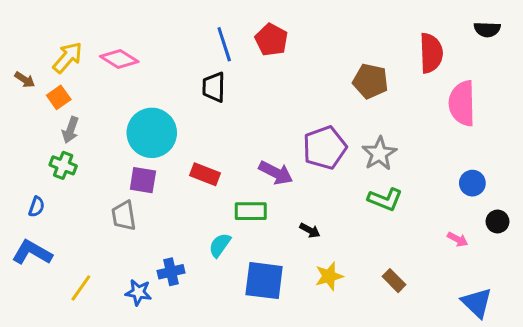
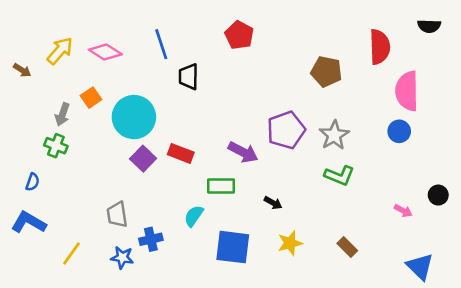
blue line: (224, 44) -> (161, 44), moved
orange square: (59, 97) -> (91, 98), moved
purple square: (143, 180) -> (143, 159), moved, turned 35
blue circle: (472, 183) -> (399, 131), moved
gray trapezoid: (124, 216) -> (117, 215), moved

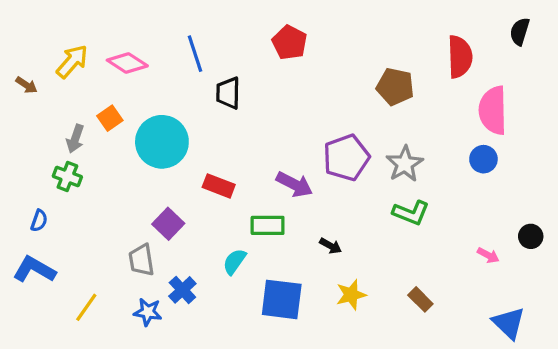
black semicircle: (429, 26) -> (520, 32), turned 105
purple square: (143, 159) -> (168, 224), moved
blue cross: (151, 239) -> (182, 290), turned -30

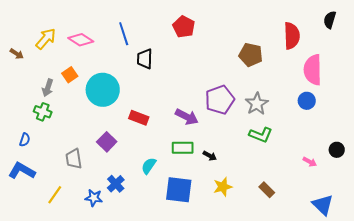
green rectangle: (268, 225) -> (183, 148), moved
gray trapezoid: (141, 260) -> (74, 159), moved

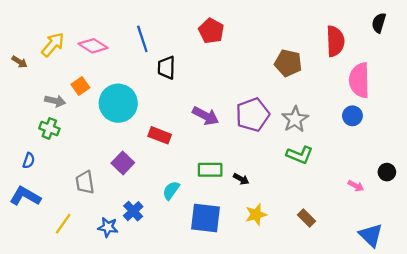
gray arrow: (48, 88) -> (55, 101), turned -96
purple arrow: (187, 117) -> (205, 116), moved

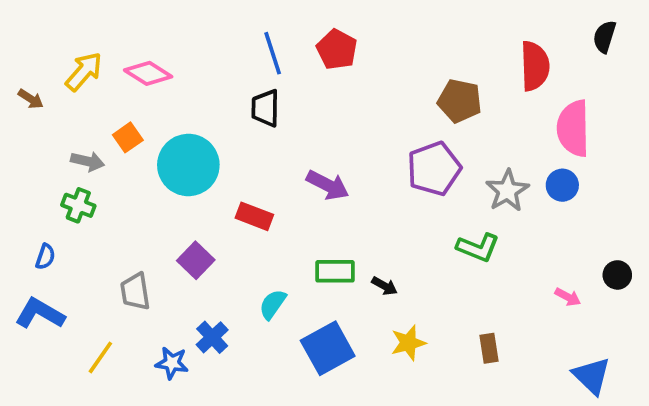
blue line: (142, 39) -> (273, 53), moved
purple pentagon: (253, 115) -> (434, 169), moved
gray star: (295, 119) -> (507, 191), moved
blue square: (205, 218) -> (328, 348), turned -36
brown rectangle: (307, 218) -> (489, 348), turned 36

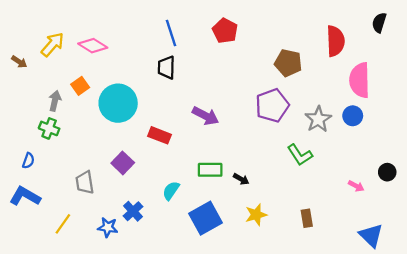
red pentagon: (337, 49) -> (225, 31), moved
gray arrow: (88, 161) -> (55, 101), turned -90
green L-shape: (478, 247) -> (300, 155), turned 35

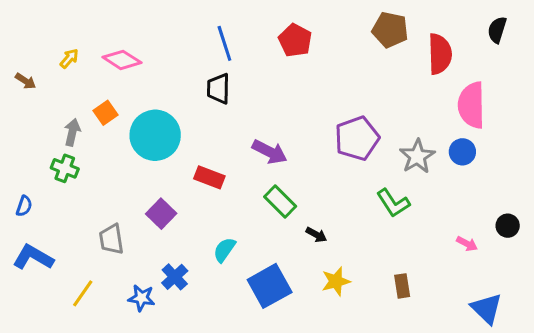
yellow arrow: (53, 44) -> (69, 58), size x0.6
brown pentagon: (288, 63) -> (390, 30), moved
blue semicircle: (28, 161) -> (24, 206), moved
green rectangle: (210, 170) -> (280, 202), moved, turned 45

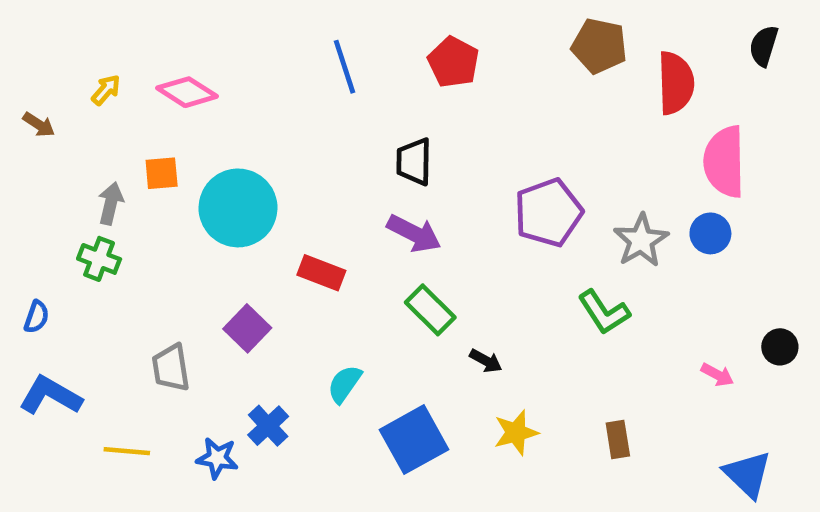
black trapezoid: (218, 89) -> (414, 162), moved
orange square: (105, 113) -> (162, 173), turned 30
yellow line: (83, 293) -> (127, 451), turned 60

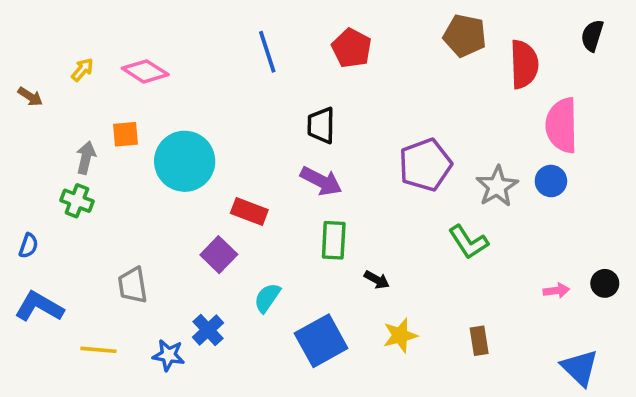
green rectangle: (430, 310) -> (334, 240), turned 48
purple square: (247, 328) -> (219, 255), moved
black circle: (780, 347) -> (605, 283), moved
pink arrow: (717, 375) -> (556, 291), turned -35

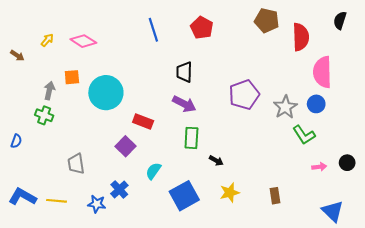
green L-shape: (468, 242) -> (304, 135), moved
blue L-shape: (39, 307) -> (22, 197), moved

